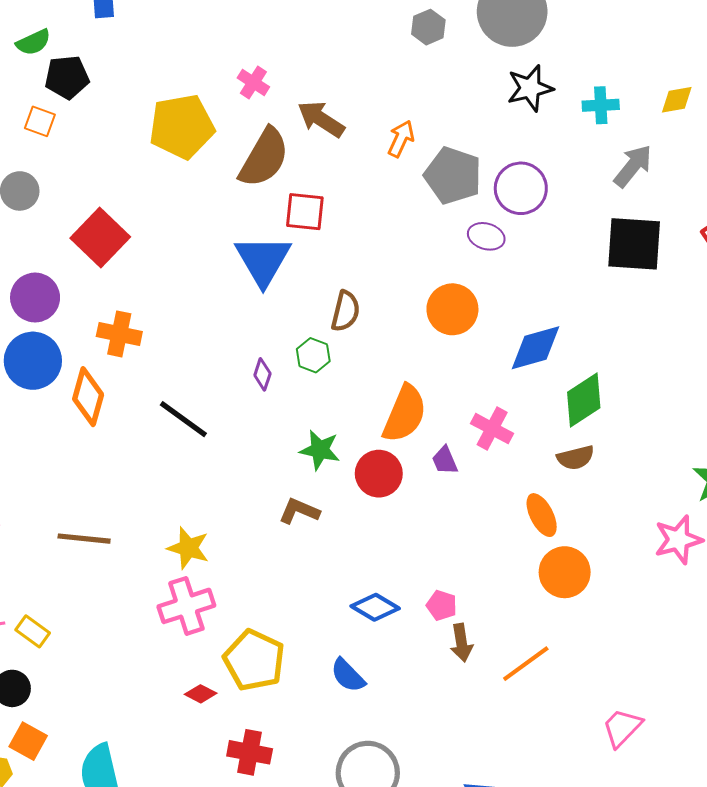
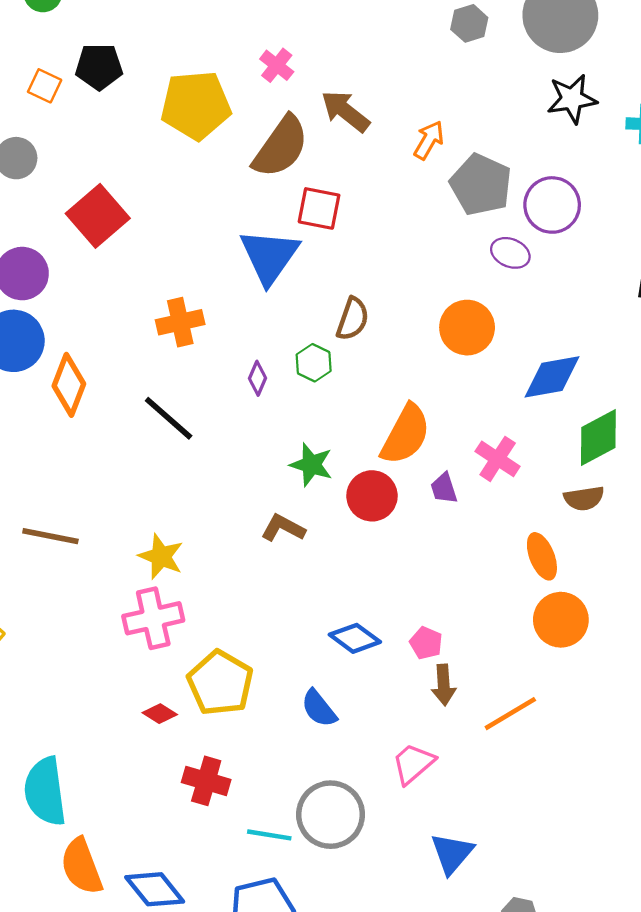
black pentagon: (67, 77) -> (99, 67), moved
orange cross: (119, 334) -> (180, 322), moved, turned -30
pink trapezoid: (622, 728) -> (413, 764), moved

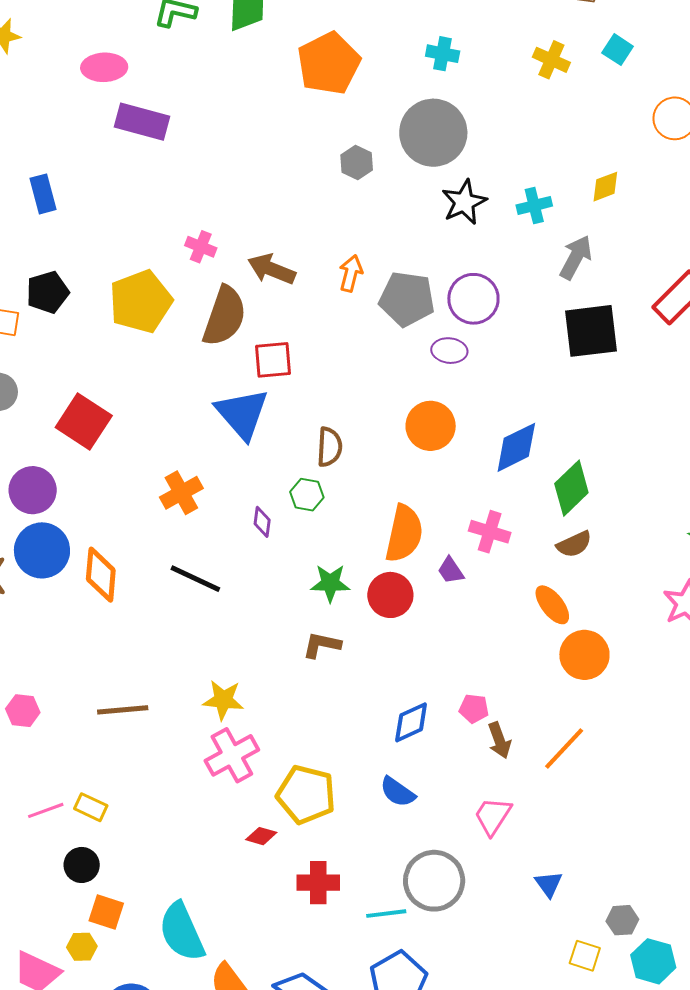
blue diamond: (355, 638) -> (411, 722), turned -45
blue triangle: (452, 853) -> (549, 884), size x0.7

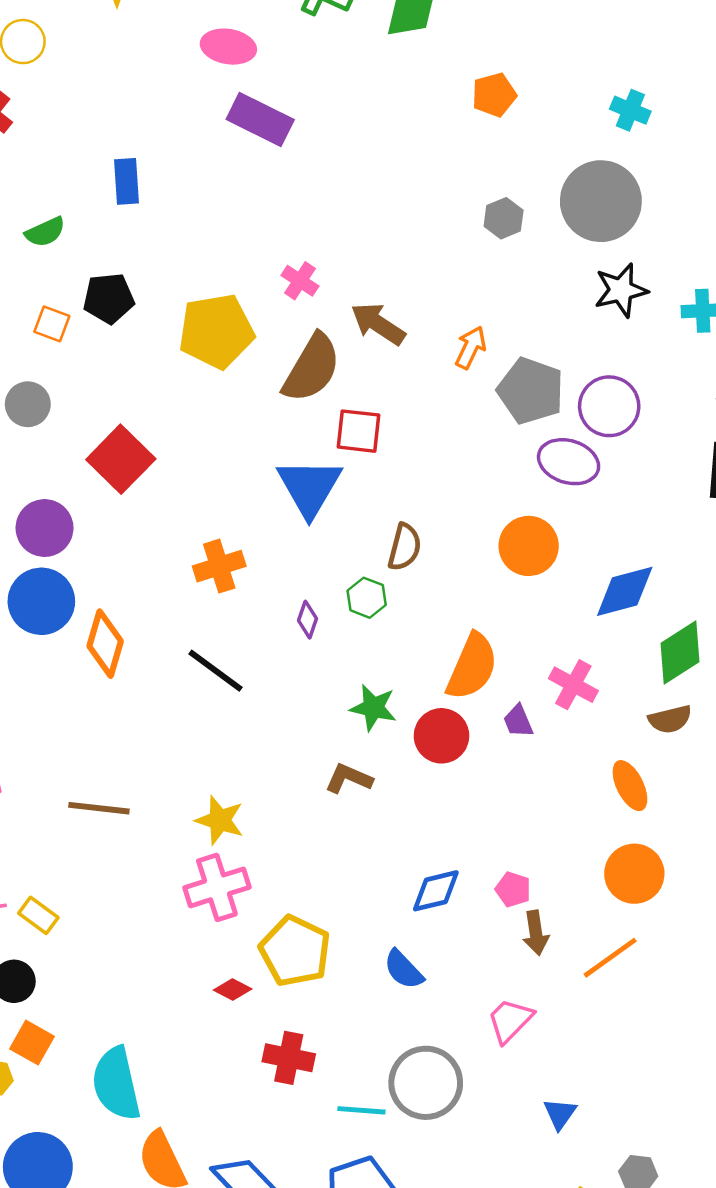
orange pentagon: (329, 63) -> (494, 95), size x0.6
purple ellipse: (449, 351) -> (569, 462), size x1.4
orange circle: (584, 655) -> (634, 874), moved

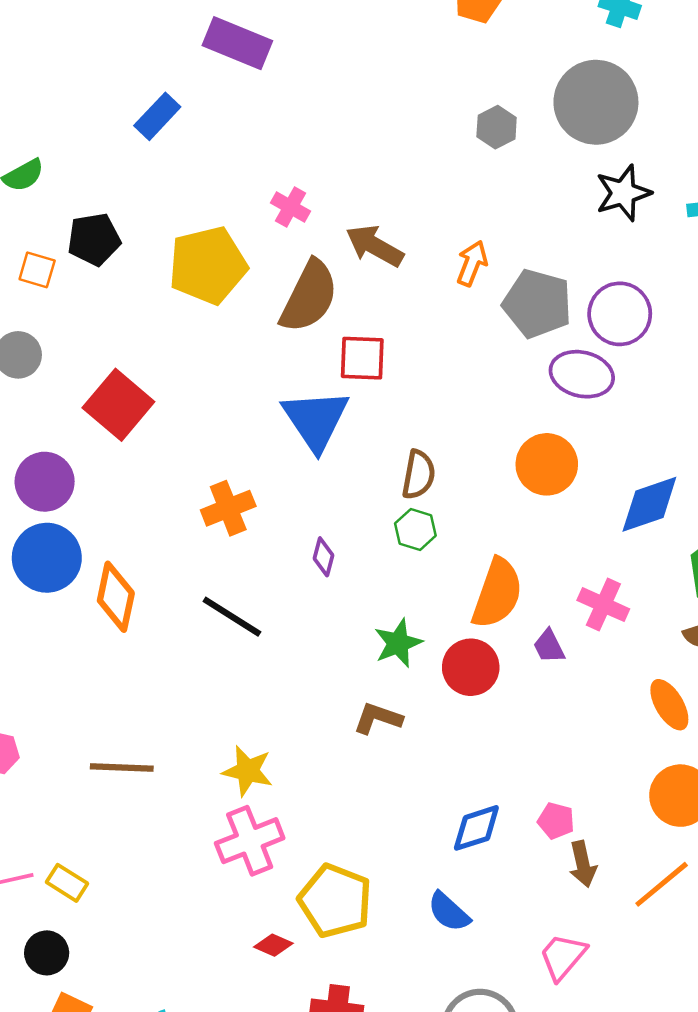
blue rectangle: (127, 181) -> (157, 116), moved, turned 51
green hexagon: (367, 598) -> (415, 530), moved
green star: (373, 708) -> (398, 643), turned -30

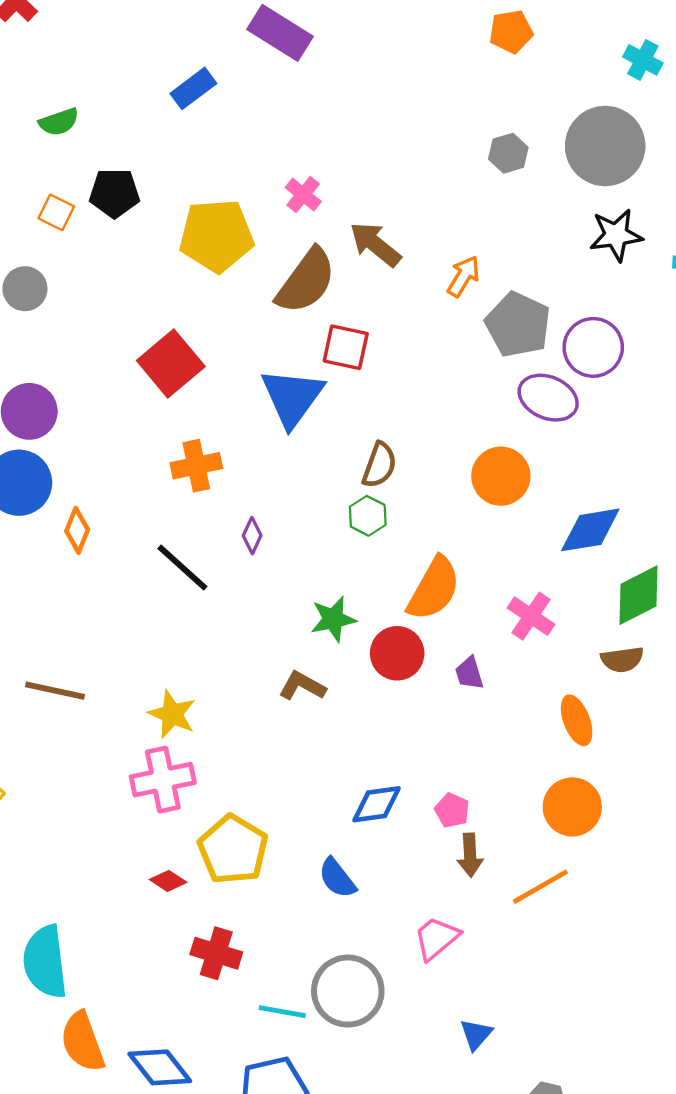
red square: (118, 405) -> (171, 363), moved
purple diamond: (324, 557) -> (252, 536), moved
orange diamond: (116, 597) -> (77, 530), size x0.7
purple trapezoid: (549, 646) -> (469, 673), moved

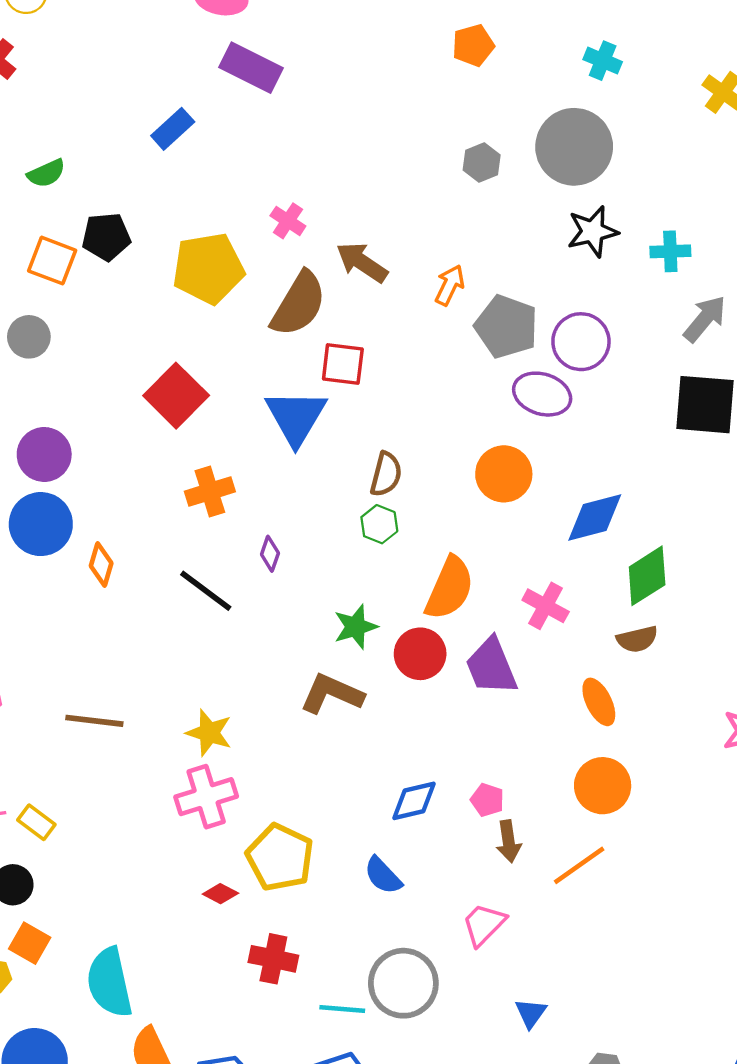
orange square: (56, 212) -> (52, 261), size x1.4
purple trapezoid: (469, 673) -> (491, 666), size x1.8
brown L-shape: (302, 686) -> (332, 694), size x1.4

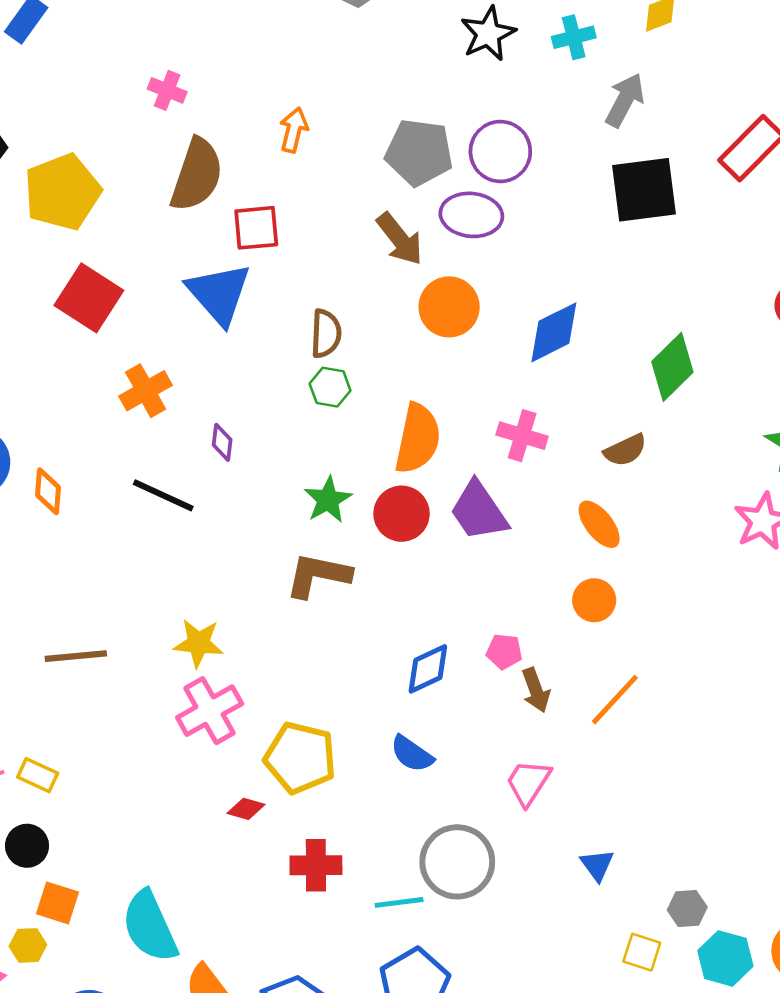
brown arrow: (362, 262) -> (400, 239), moved, turned -150
yellow pentagon: (208, 268) -> (62, 192), moved
orange arrow: (450, 285) -> (294, 130), moved
green diamond: (647, 576) -> (672, 367), moved
orange circle: (603, 786) -> (594, 600), moved, size x0.7

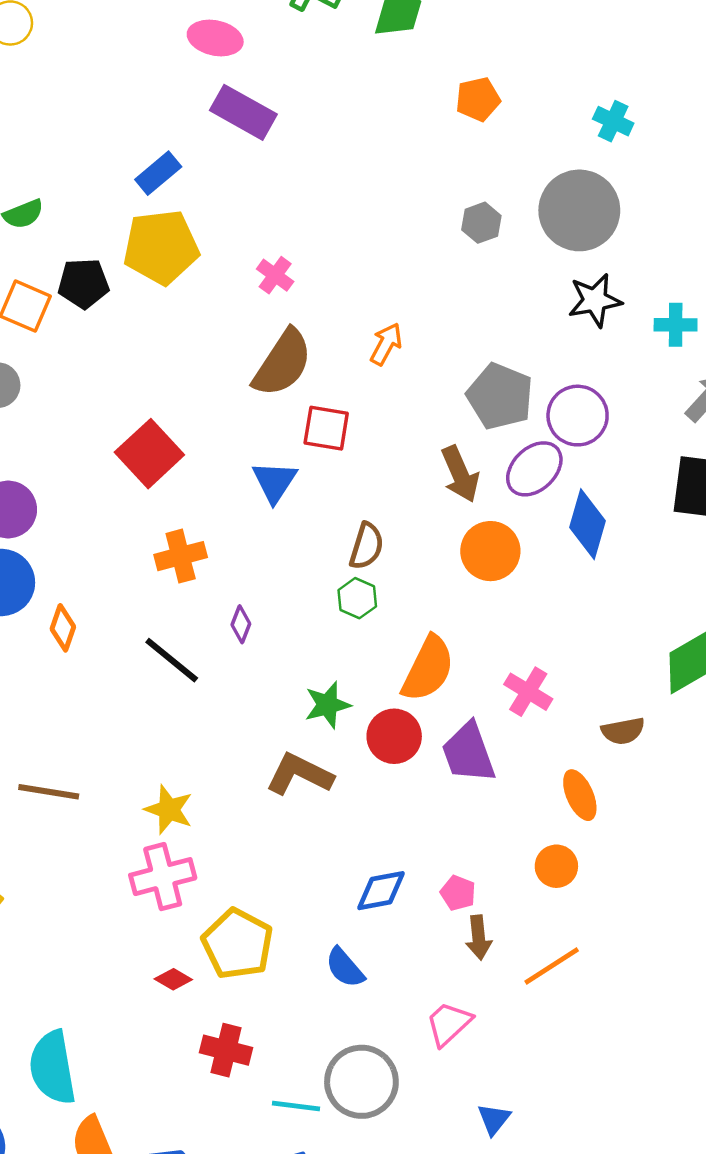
yellow pentagon: (62, 192) -> (161, 247), moved
purple ellipse: (471, 215) -> (534, 469), turned -64
blue triangle: (219, 294) -> (274, 482), size x0.7
blue diamond: (554, 332) -> (588, 524), moved, turned -62

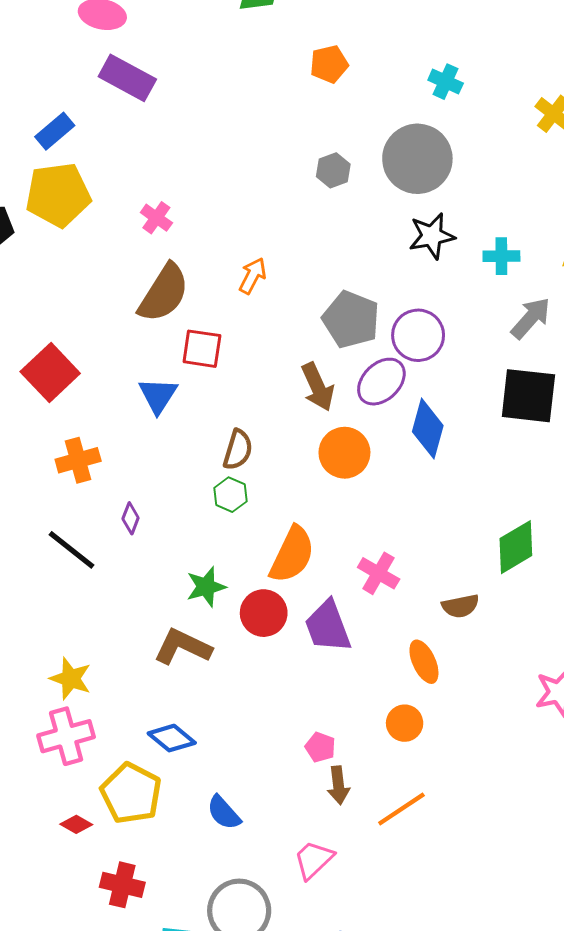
blue diamond: (381, 891) -> (172, 738), moved, turned 51

